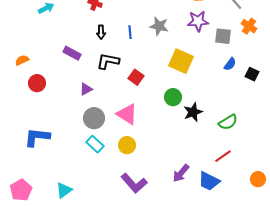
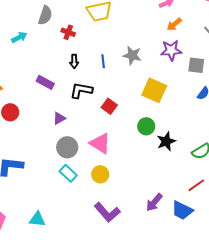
cyan triangle: (64, 190) -> (37, 219), turned 42

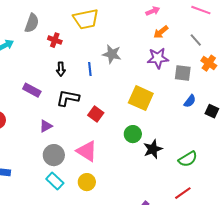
gray star: (132, 55) -> (112, 54), moved

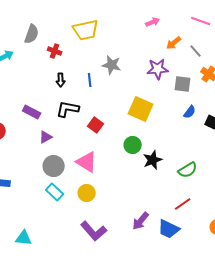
orange arrow: (161, 32) -> (174, 43), moved
purple rectangle: (32, 90) -> (32, 112), moved

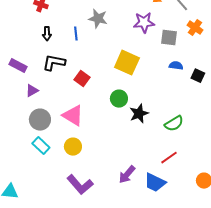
blue semicircle: (190, 112) -> (176, 66), turned -120

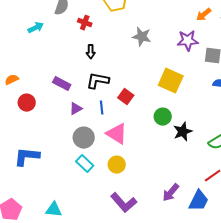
blue line: (76, 34) -> (102, 108), moved
blue trapezoid: (155, 183) -> (199, 201), turned -90

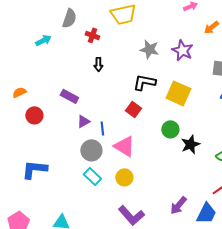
purple star: (188, 41) -> (182, 50), moved, turned 30
black L-shape: (98, 81) -> (144, 82), moved
blue line: (102, 108) -> (102, 128), moved

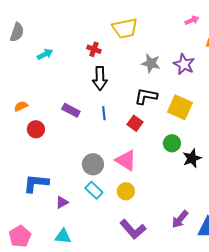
gray semicircle: (69, 18) -> (17, 32), moved
black arrow: (98, 64) -> (100, 78), size x1.6
purple triangle: (83, 121) -> (62, 202), moved
blue line: (102, 128) -> (104, 113), moved

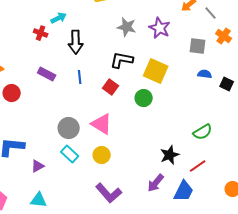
red cross: (94, 49) -> (41, 33), moved
cyan arrow: (45, 54) -> (59, 18), moved
green circle: (172, 143) -> (144, 98), moved
black star: (192, 158) -> (170, 155), moved

